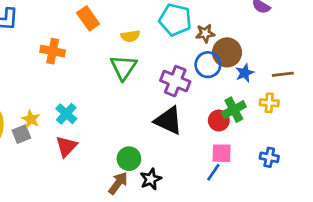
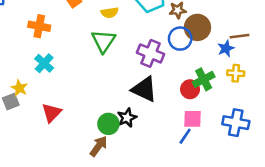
blue star: (245, 73) -> (226, 48), moved
brown line: (283, 74) -> (239, 36), moved
cyan cross: (66, 114) -> (44, 63), moved
blue cross: (269, 157) -> (236, 123), size x1.5
black star: (151, 179) -> (127, 118), moved

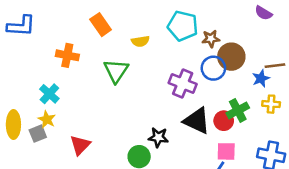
green triangle: (103, 41) -> (116, 71), moved
cyan cross: (44, 63) -> (49, 94), moved
black triangle: (144, 89) -> (197, 121), moved
black star: (127, 118) -> (158, 137), moved, turned 30

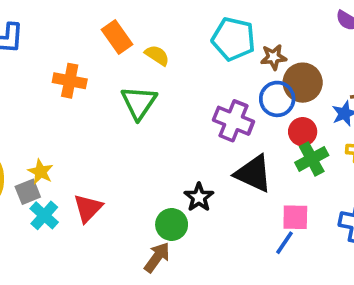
yellow semicircle: (140, 41) -> (157, 55), moved, turned -138
cyan cross: (49, 94) -> (44, 215), moved
red circle: (224, 121) -> (303, 132), moved
black star: (158, 137) -> (199, 197), turned 30

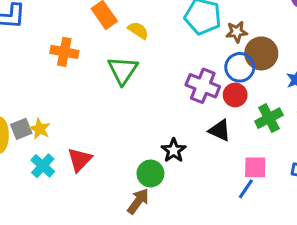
red circle: (303, 132) -> (235, 95), moved
black triangle: (253, 174) -> (220, 130), size x0.7
gray square: (28, 192) -> (21, 129), moved

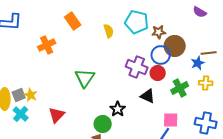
yellow semicircle: (138, 30) -> (109, 31), moved, turned 40
orange cross: (64, 52) -> (47, 45), turned -36
green triangle: (123, 70) -> (85, 78), moved
cyan cross: (43, 166) -> (21, 114), moved

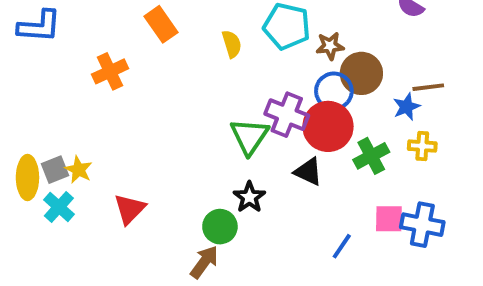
red circle: (158, 73) -> (328, 126), size x1.6
green triangle: (85, 78) -> (249, 136), moved
pink square: (171, 120) -> (389, 219), moved

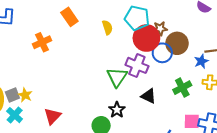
red circle: (328, 126) -> (146, 38), moved

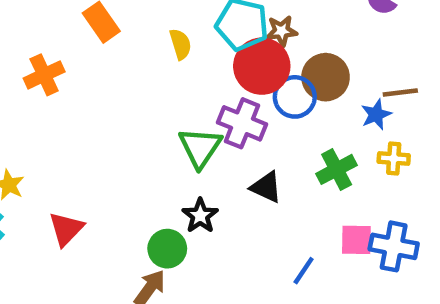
brown star: (160, 29) -> (282, 31), moved

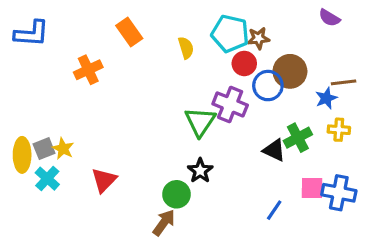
red circle: (262, 66) -> (244, 63), size x0.6
black triangle: (266, 187) -> (274, 150), moved

